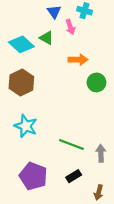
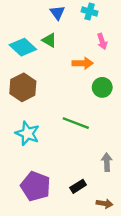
pink arrow: (70, 27) -> (102, 41), moved
green line: (71, 145) -> (76, 123), moved
brown arrow: (99, 192) -> (104, 204), turned -96

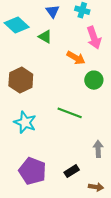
pink arrow: (102, 41) -> (94, 38), size x1.5
cyan diamond: (23, 47) -> (17, 25), moved
orange arrow: (83, 63) -> (76, 58), turned 30

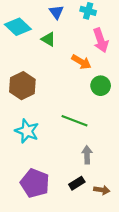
gray arrow: (98, 149) -> (87, 155), moved
brown arrow: (96, 187) -> (102, 190), moved

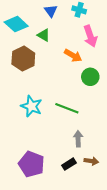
brown hexagon: (22, 86) -> (23, 59), moved
cyan star: (27, 131) -> (31, 106), moved
brown arrow: (102, 190) -> (91, 161), moved

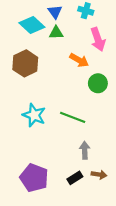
cyan diamond: (16, 24) -> (32, 25), moved
green triangle: (44, 35) -> (56, 33), moved, turned -32

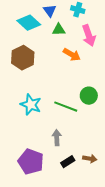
green triangle: (56, 33) -> (59, 30), moved
green circle: (98, 83) -> (89, 96), moved
gray arrow: (85, 150) -> (57, 138), moved

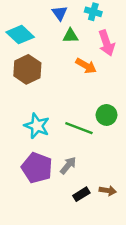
cyan diamond: (29, 23) -> (20, 35), moved
gray arrow: (57, 138) -> (68, 165), turned 42
purple pentagon: (31, 162) -> (37, 168), moved

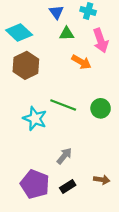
green line: (79, 128) -> (63, 105), moved
purple pentagon: (37, 168) -> (35, 184), moved
black rectangle: (81, 194) -> (68, 186), moved

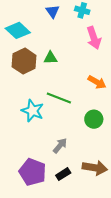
green triangle: (67, 34) -> (50, 58), moved
orange arrow: (81, 62) -> (97, 82), moved
green circle: (101, 108) -> (94, 119), moved
brown arrow: (102, 180) -> (95, 168), size x1.6

